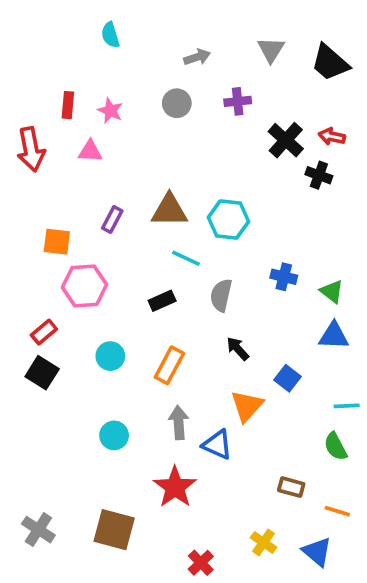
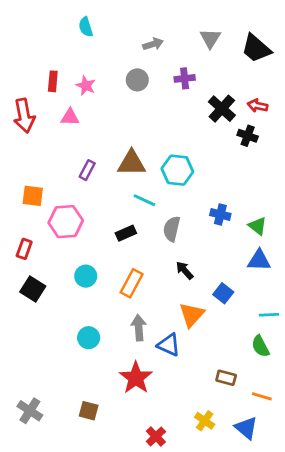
orange square: (57, 242) -> (33, 196), moved
red rectangle: (44, 332) -> (24, 249), moved, turned -30
brown square: (114, 530) -> (89, 411), size x0.6

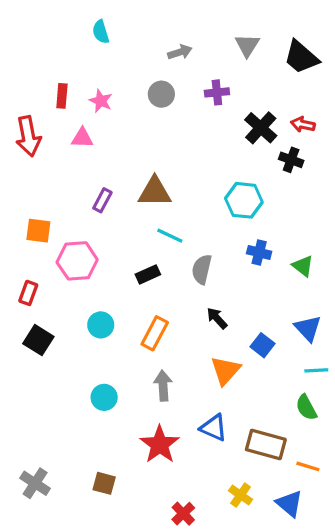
cyan hexagon: (177, 170) -> (244, 200), moved
blue triangle: (259, 260) -> (308, 328), moved, turned 45
blue triangle: (169, 345) -> (214, 428), moved
brown rectangle: (226, 378) -> (266, 445), size x1.6

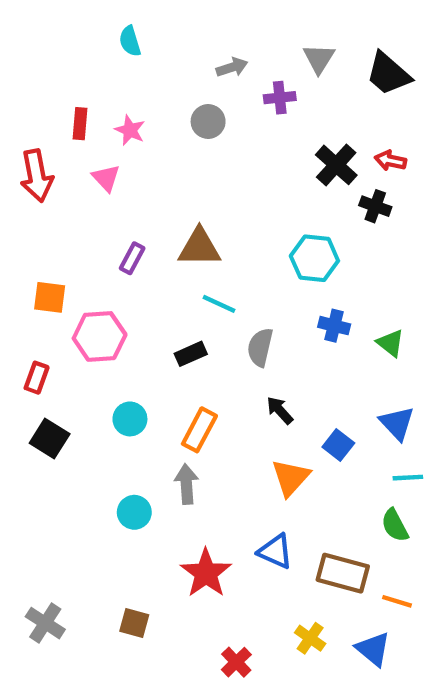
purple cross: (217, 92) -> (280, 98), moved
pink triangle: (82, 138) -> (106, 178), turned 45
gray arrow: (163, 386) -> (186, 484), moved

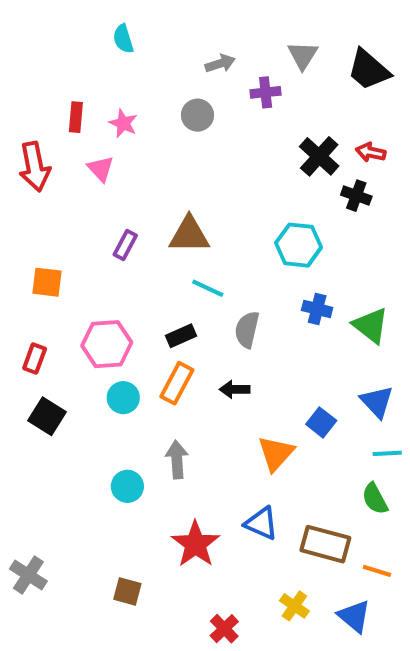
pink hexagon: (100, 336) -> (107, 344), moved
green triangle: (390, 343) -> (371, 325), size x1.4
black arrow: (280, 410) -> (235, 389), moved, turned -48
orange rectangle: (199, 430) -> (177, 383), moved
gray cross: (45, 623) -> (28, 575), moved

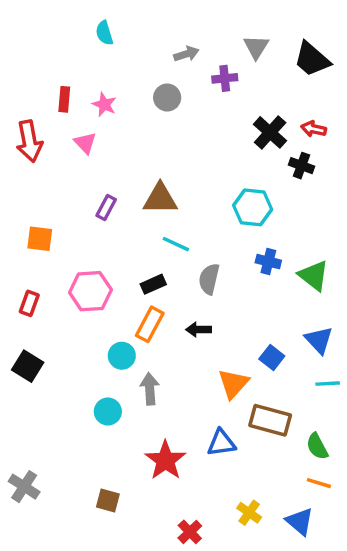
cyan circle: (123, 398) -> (122, 356), moved
black square: (47, 416) -> (28, 366), moved
green semicircle: (375, 499) -> (317, 446), moved
blue triangle: (261, 523) -> (221, 443), turned -32
brown rectangle: (325, 544) -> (270, 420), moved

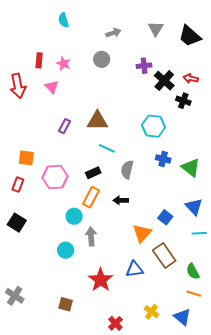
purple cross: (225, 78) -> (144, 66), moved
orange square: (40, 239) -> (26, 158), moved
brown rectangle: (270, 420) -> (164, 255), turned 40

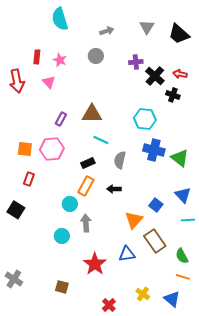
cyan semicircle: (63, 20) -> (60, 19), size x1.6
blue cross: (163, 159) -> (154, 150), size x1.5
pink hexagon: (55, 177) -> (52, 149), moved
red rectangle: (18, 184) -> (29, 179), moved

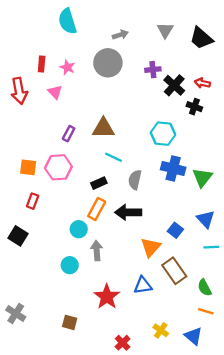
gray circle: (96, 56) -> (108, 63), size x1.6
green triangle: (180, 158) -> (202, 177), turned 30
black arrow: (114, 189) -> (128, 212), size x1.6

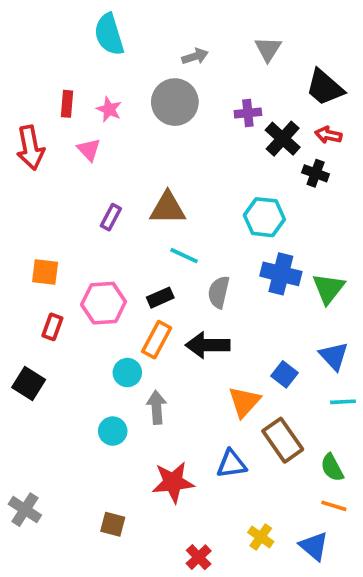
black trapezoid: (201, 38) -> (325, 87), moved
pink hexagon: (58, 167) -> (104, 303), moved
red star: (107, 297) -> (173, 482), turned 30

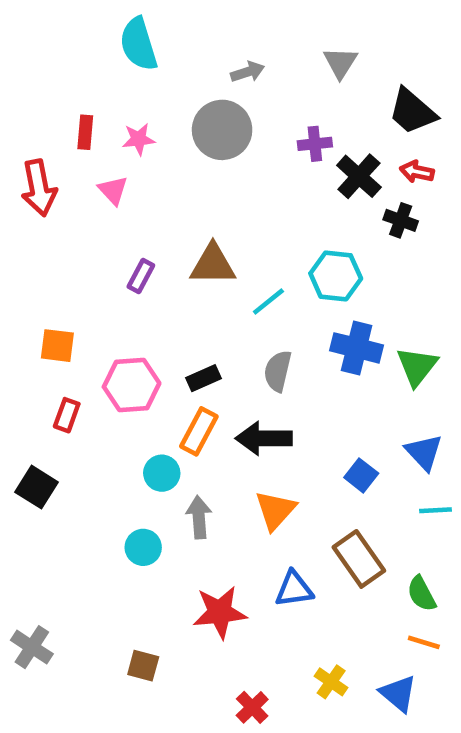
pink star: (109, 109) -> (139, 139), turned -30
cyan line: (184, 256) -> (268, 302), moved, turned -64
orange triangle: (244, 402) -> (275, 510), moved

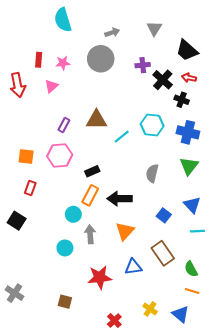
pink triangle: (113, 190) -> (51, 86), turned 32
blue cross: (357, 348) -> (188, 132), moved
gray semicircle: (278, 371) -> (152, 173), moved
pink hexagon: (132, 385) -> (60, 155), moved

